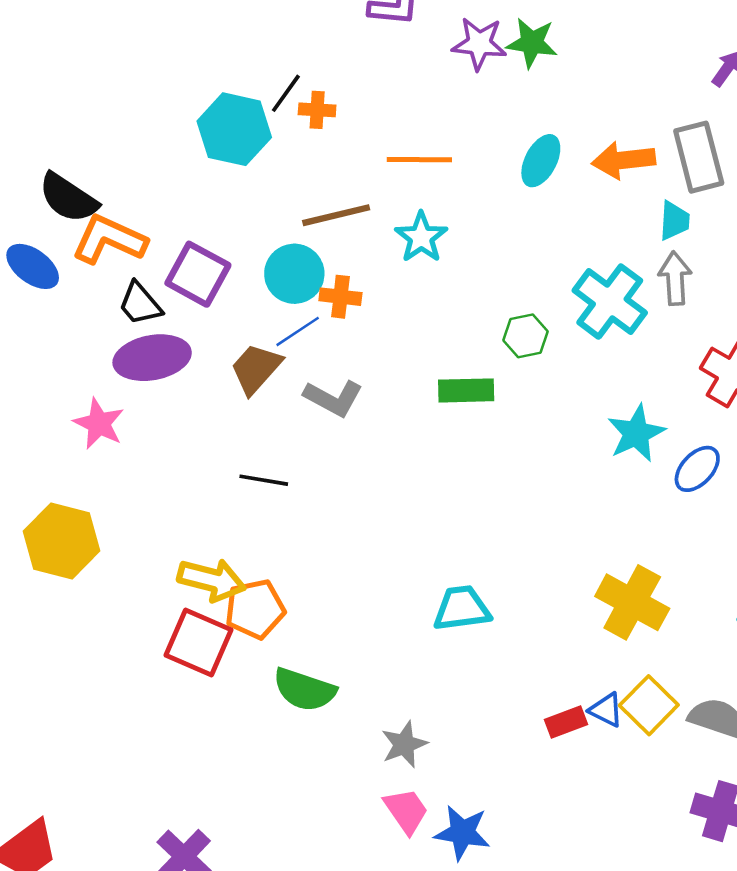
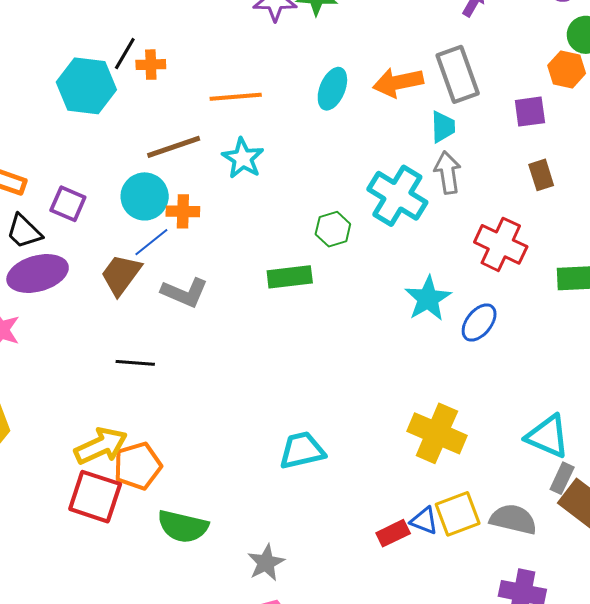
purple square: (198, 274) -> (68, 204), size x0.7
yellow arrow: (212, 580) -> (101, 446), turned -34
yellow square: (649, 705) -> (458, 514), turned 30

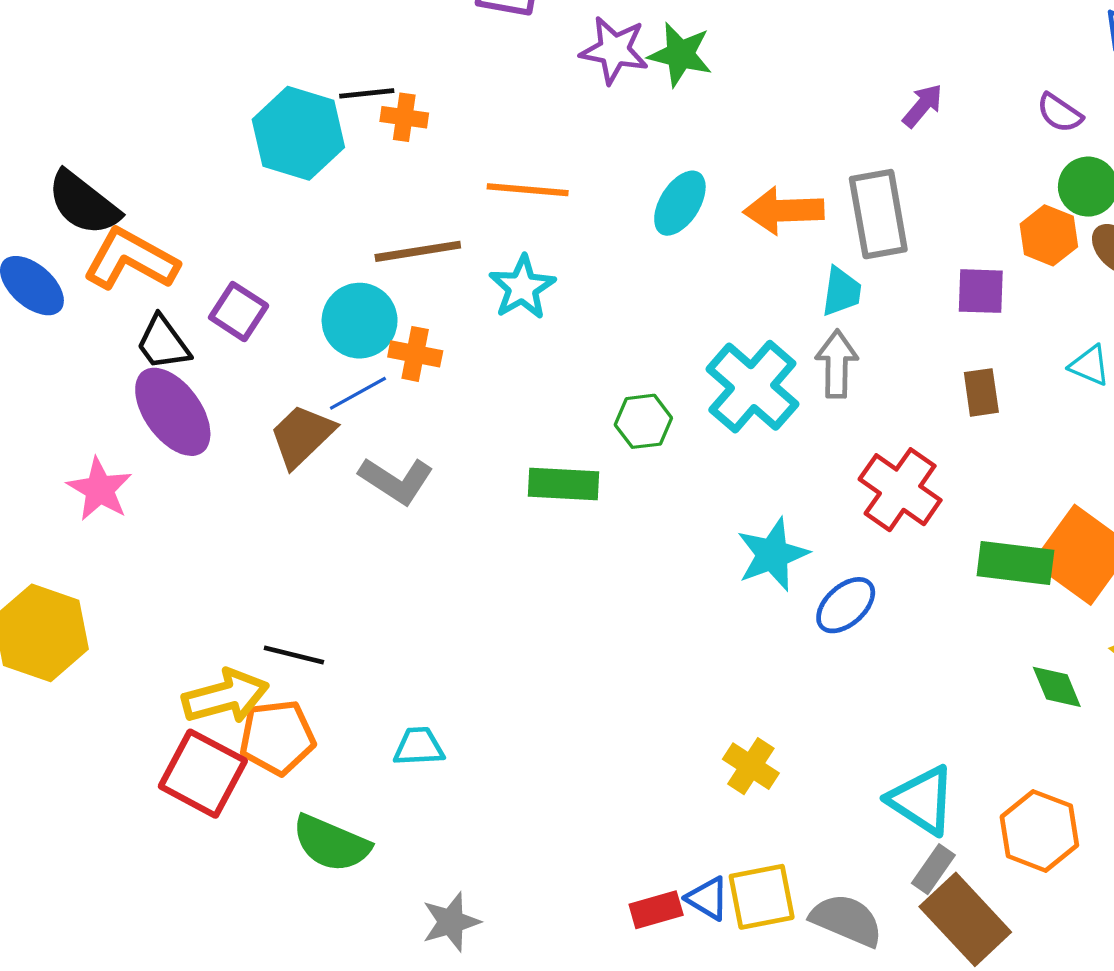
black line: (125, 54) -> (367, 93), turned 44
purple ellipse: (38, 273) -> (173, 412), turned 60
black line: (135, 363) -> (294, 655), moved
yellow cross: (437, 433) -> (751, 766), size x0.6
cyan trapezoid: (302, 450) -> (419, 747), moved, size x0.7

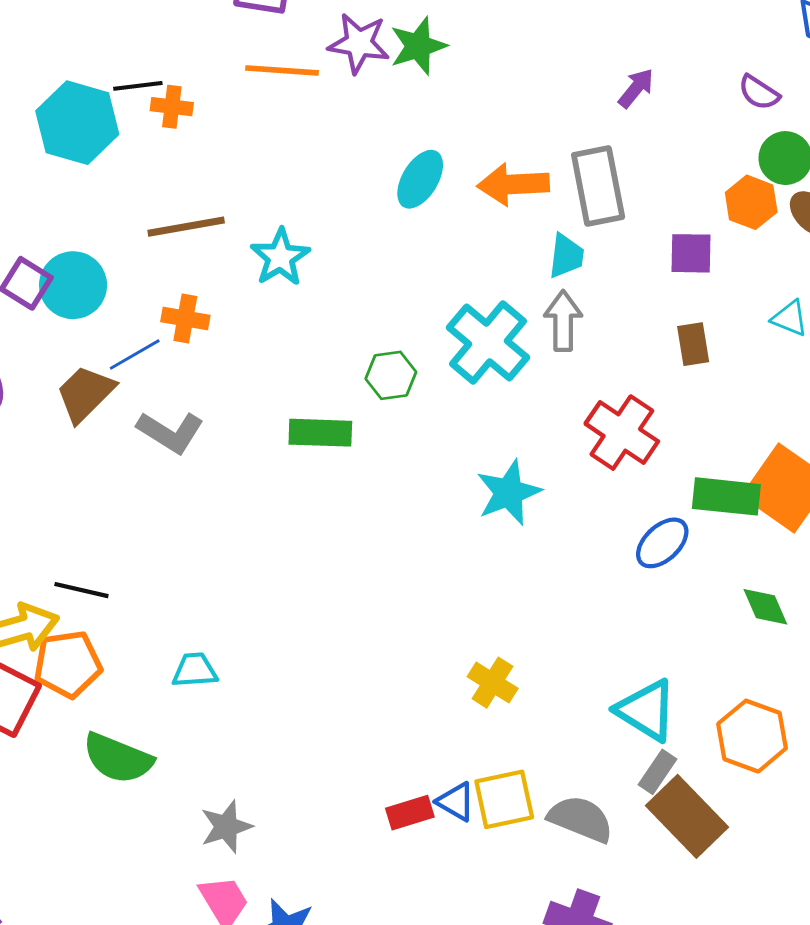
green star: (680, 54) -> (418, 46), turned -30
orange line: (528, 190) -> (282, 70), moved
cyan circle: (360, 321) -> (73, 285), moved
blue ellipse: (846, 605) -> (662, 543), moved

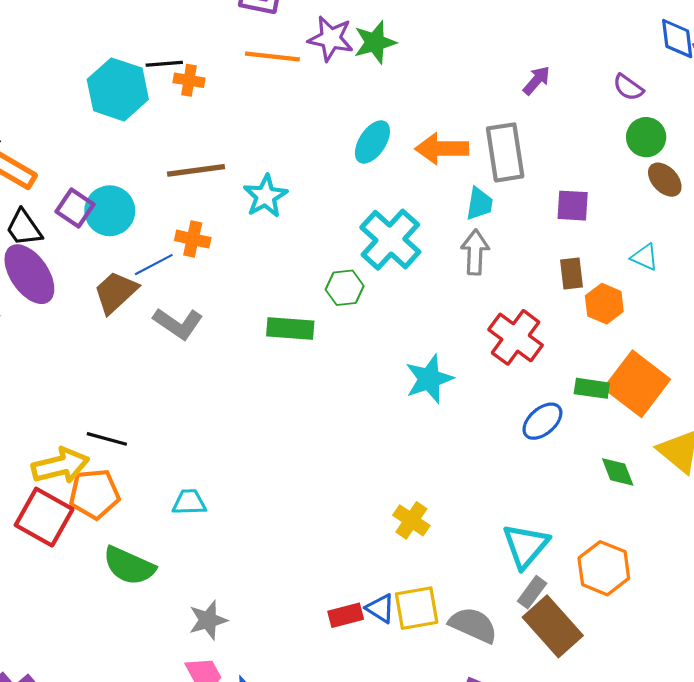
orange hexagon: (751, 202) -> (604, 304), moved
cyan cross: (488, 342) -> (390, 240), moved
green rectangle: (726, 496) -> (592, 388), size x0.7
cyan triangle: (646, 710) -> (526, 546), turned 36

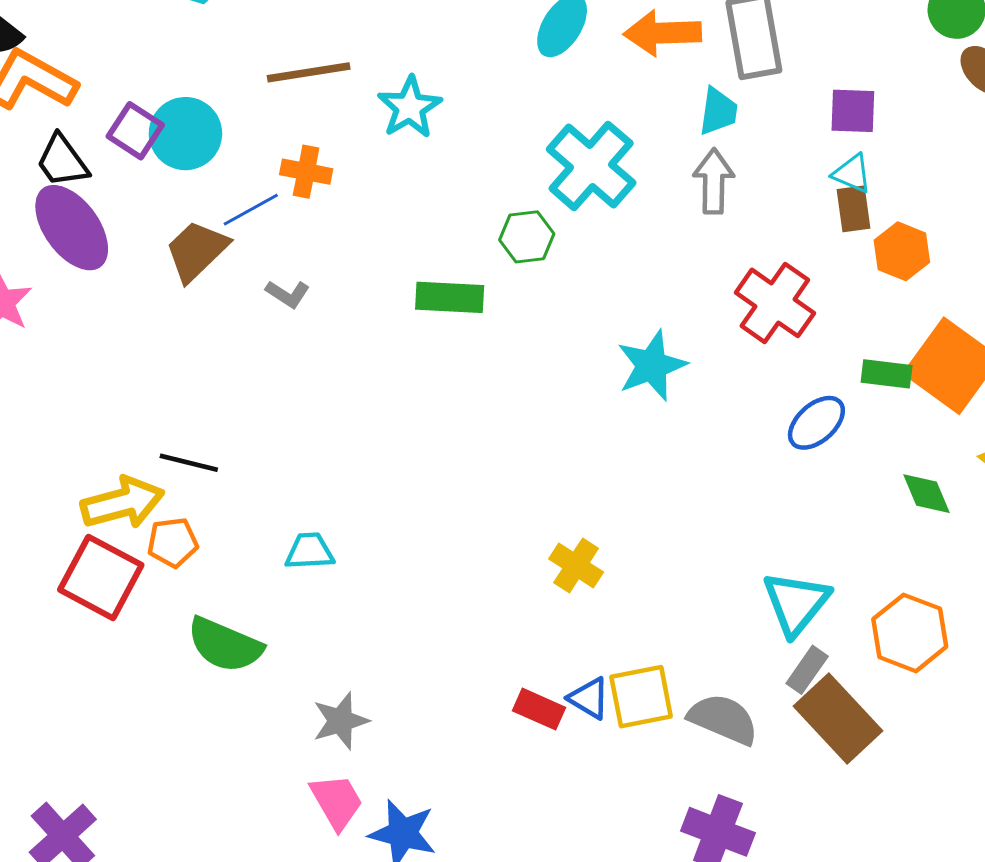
cyan triangle: (645, 257) -> (852, 174), moved
gray L-shape: (178, 324) -> (288, 294), size x0.6
orange pentagon: (94, 494) -> (173, 542), size x0.7
yellow cross: (411, 520) -> (576, 565), moved
red rectangle: (346, 615) -> (539, 709), turned 40

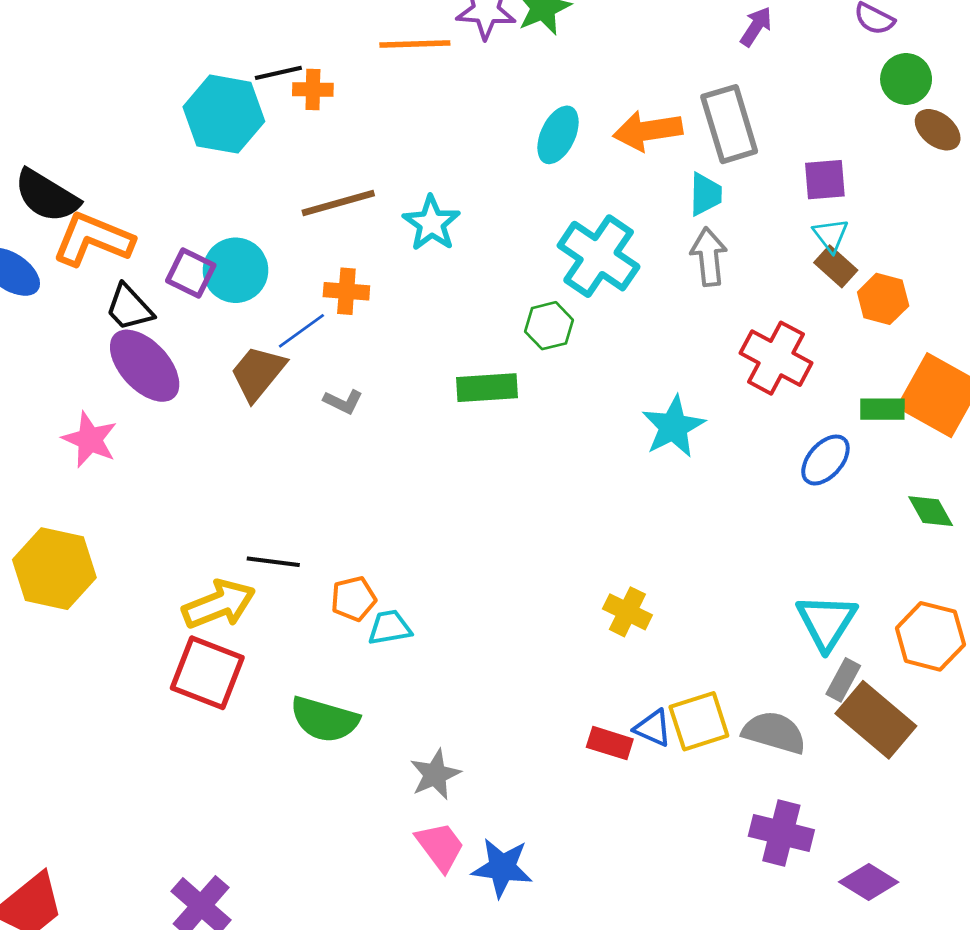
cyan triangle: (852, 174) -> (831, 235), turned 36
brown rectangle: (854, 209) -> (836, 266), turned -33
orange pentagon: (173, 542) -> (353, 599), moved

